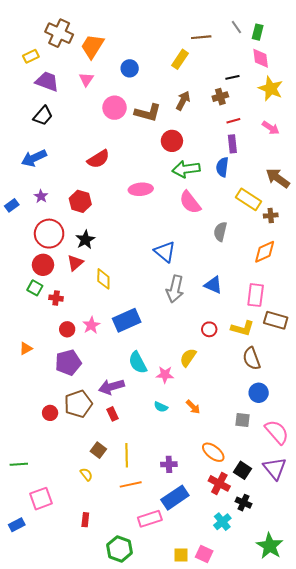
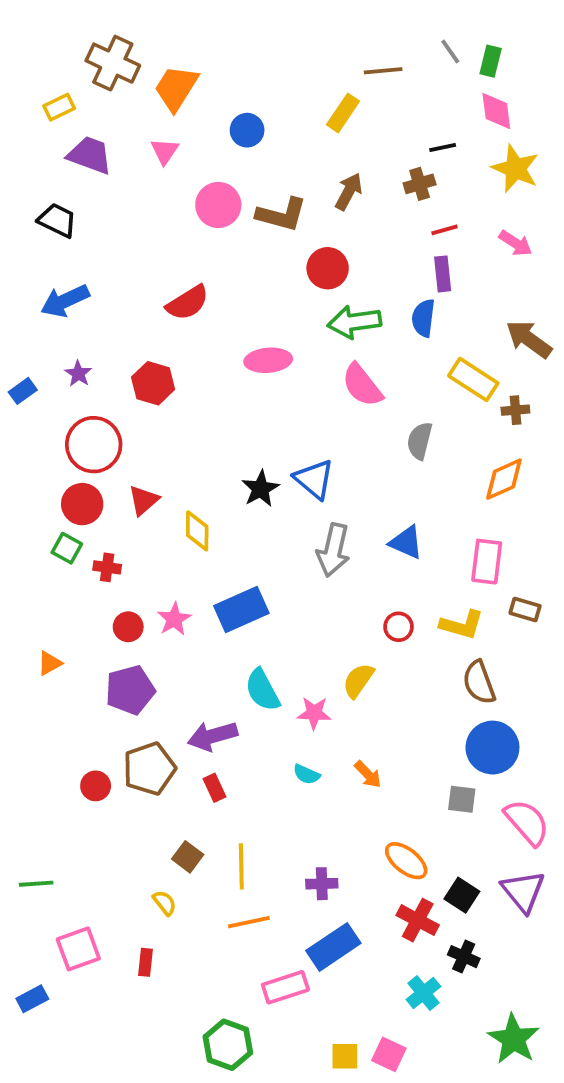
black trapezoid: (43, 116) -> (57, 220), moved, turned -105
black star: (85, 240) -> (260, 489), moved
brown rectangle: (276, 320) -> (525, 610), size x0.7
blue circle: (259, 393) -> (492, 748), size x1.4
red rectangle: (85, 520) -> (145, 962), moved

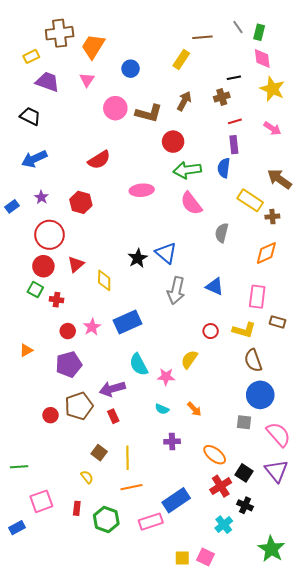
brown cross: (113, 63) -> (60, 33), turned -32
purple cross: (322, 884) -> (172, 441), moved
red cross: (418, 920) -> (221, 486), turned 30
green hexagon: (228, 1045) -> (106, 520), moved

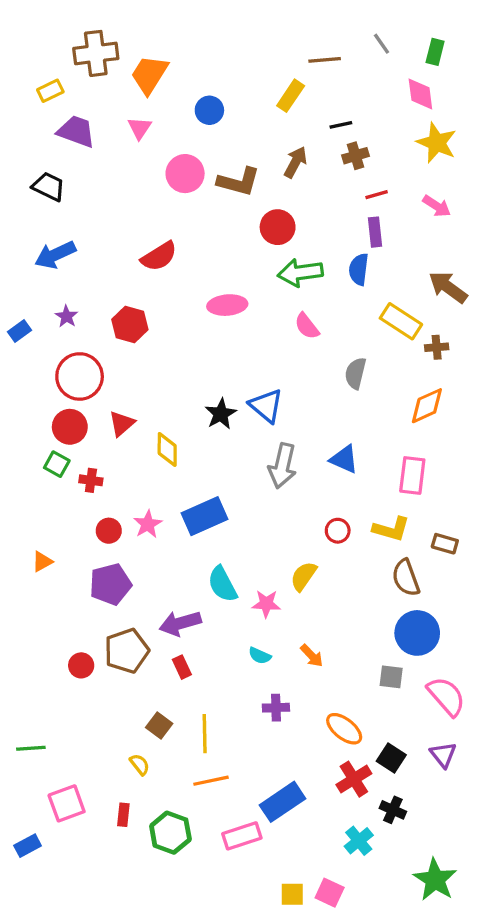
green rectangle: (259, 32) -> (435, 52), moved
black line: (234, 78) -> (341, 125), moved
pink semicircle: (191, 203) -> (307, 326), size x0.7
brown rectangle: (277, 322) -> (445, 544), moved
purple triangle: (276, 471) -> (443, 755), size x0.7

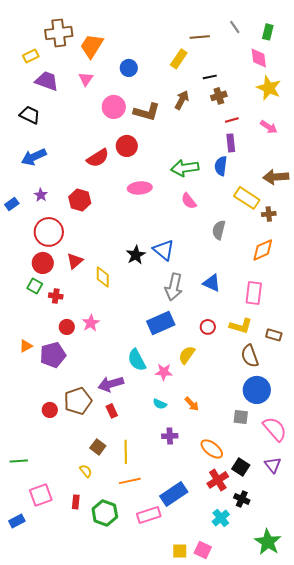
red circle: (278, 227) -> (127, 146), moved
brown arrow: (448, 287) -> (276, 177), turned -40
blue rectangle: (205, 516) -> (161, 323), moved
purple pentagon: (110, 584) -> (53, 355), moved

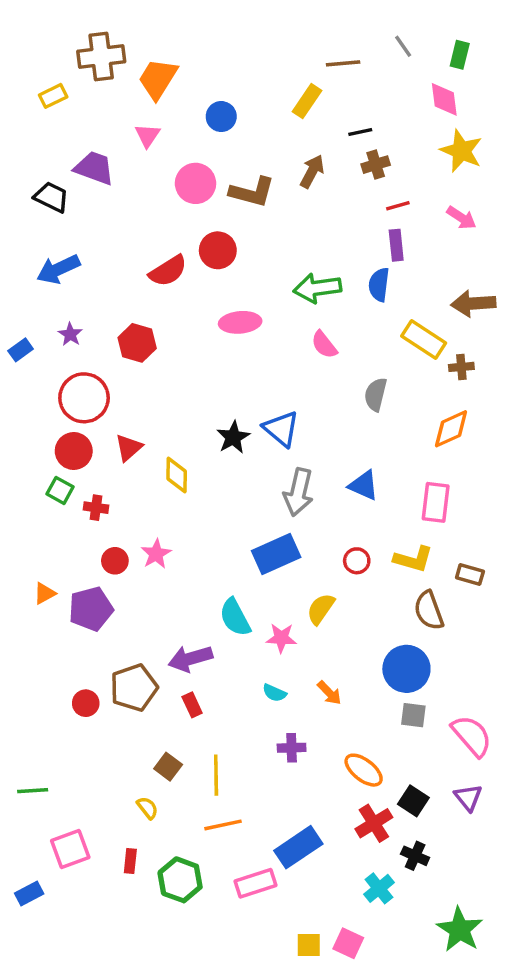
purple trapezoid: (47, 81) -> (94, 168), moved
blue circle: (257, 390) -> (406, 669), moved

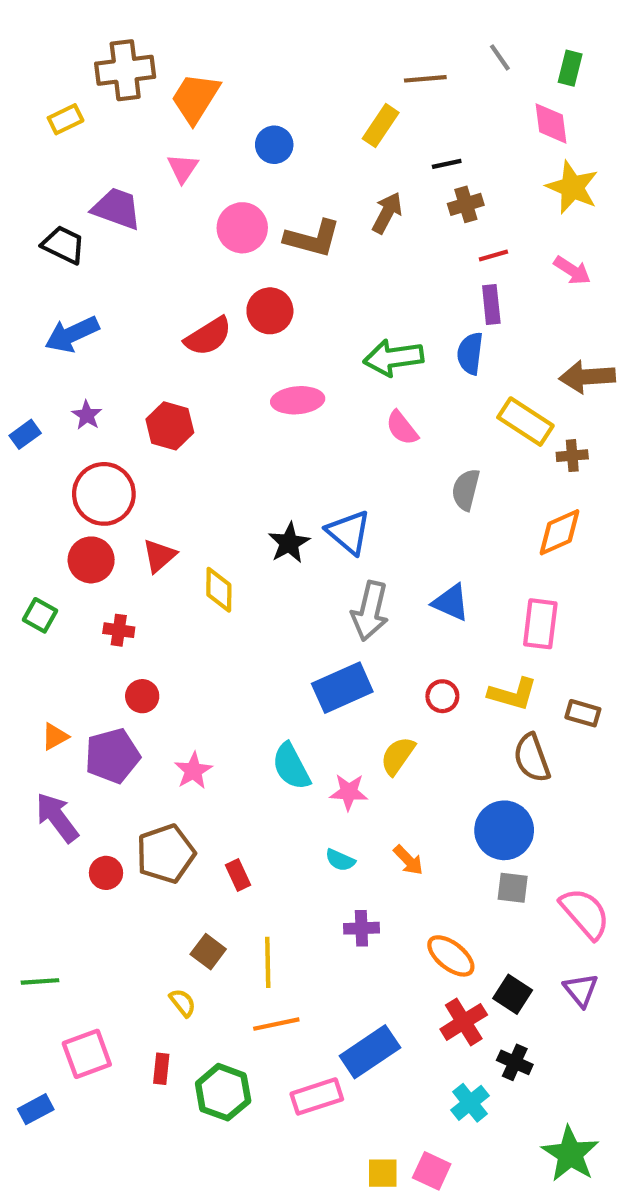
green square: (60, 490) -> (40, 615), moved
pink star: (156, 554) -> (193, 771), moved
purple arrow: (190, 659) -> (57, 818), moved, turned 69

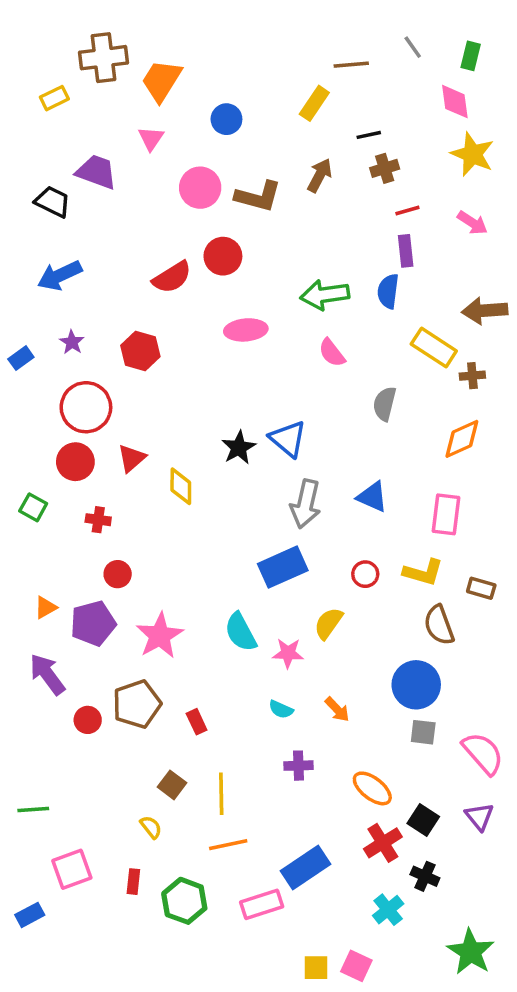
pink star: (193, 771) -> (160, 636), size x1.5

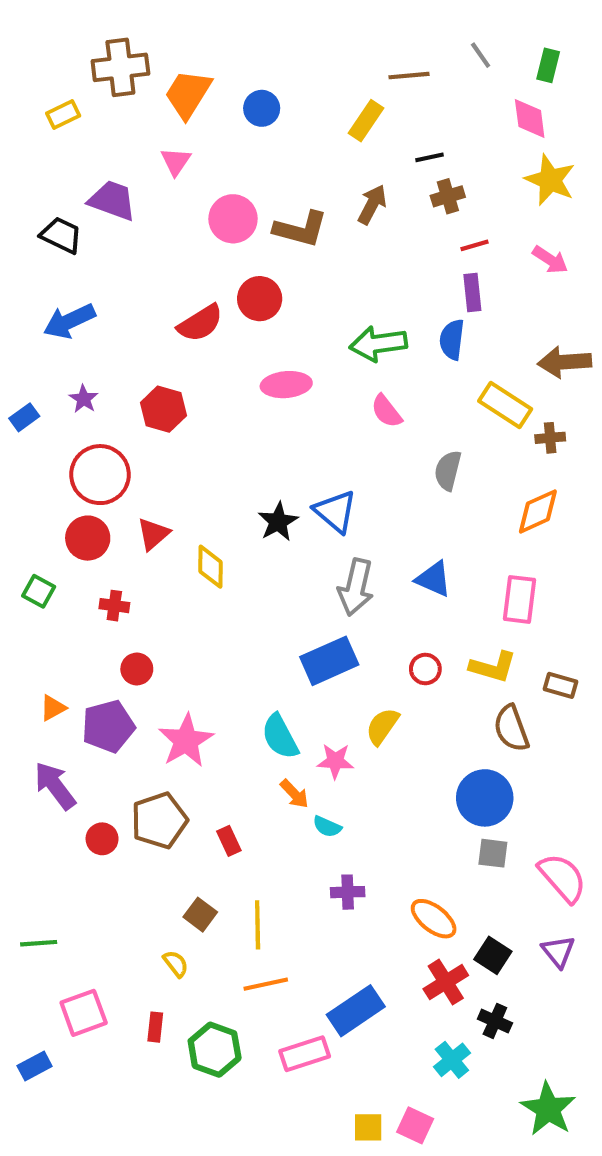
blue circle: (226, 119) -> (262, 108), moved
orange arrow: (337, 709) -> (294, 794), moved

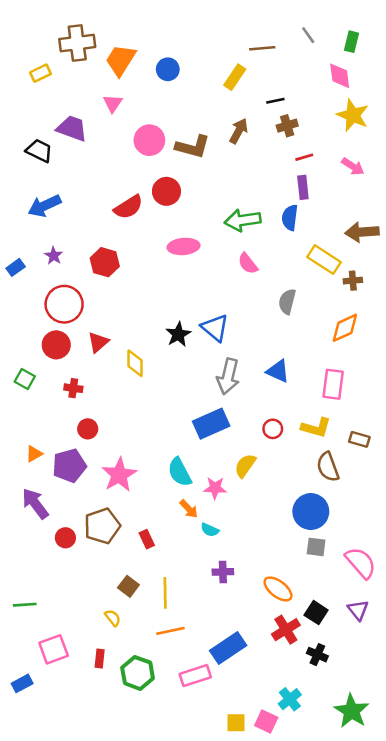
cyan cross: (452, 1060) -> (290, 699), moved

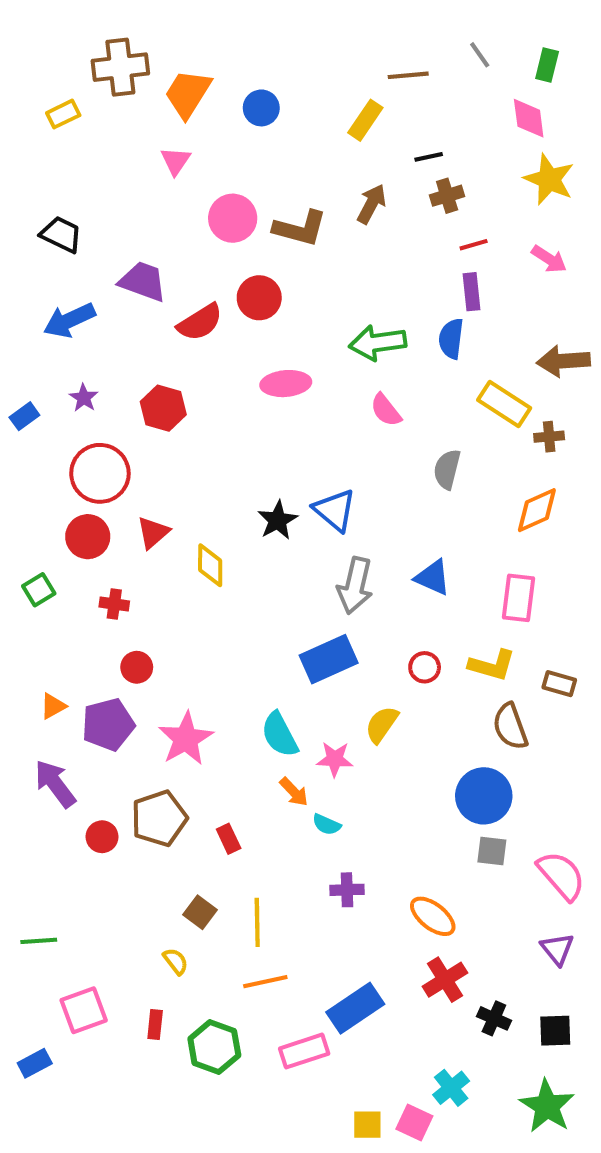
purple trapezoid: (72, 128) -> (143, 281), moved
green square: (25, 379) -> (39, 590), turned 30
black square: (316, 613) -> (555, 1031), moved, turned -35

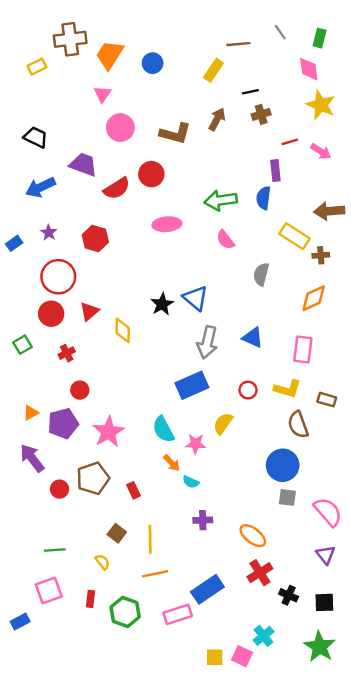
pink circle: (233, 218) -> (120, 128), moved
red line: (474, 245) -> (290, 142), moved
red cross: (114, 604) -> (67, 353), turned -35
green line: (39, 941) -> (55, 550), moved

